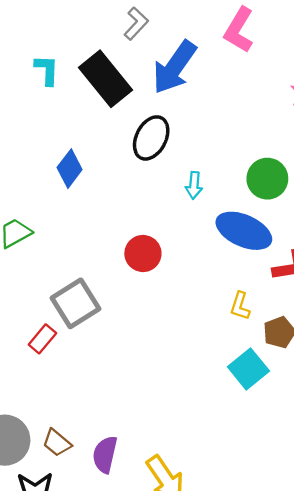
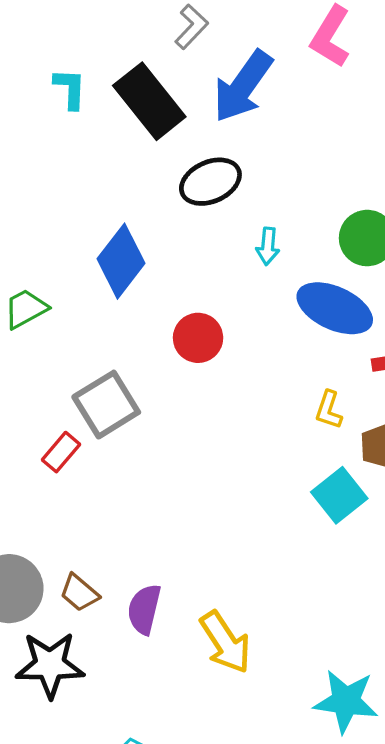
black ellipse: (151, 138) -> (210, 182), turned 39
blue diamond: (70, 169) -> (121, 261), moved, size x1.4

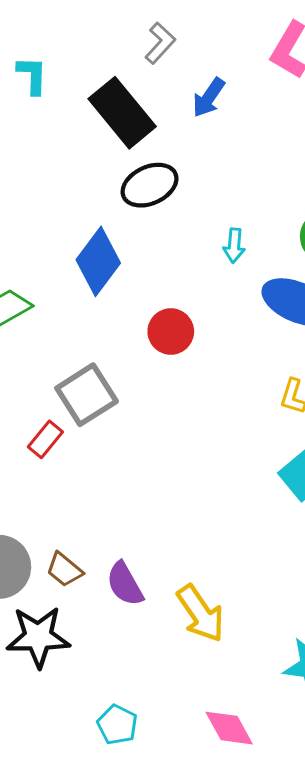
blue arrow: (243, 86) -> (209, 98), size x0.6
cyan L-shape: (70, 89) -> (32, 75), moved
black ellipse: (210, 182) -> (150, 185), moved
purple semicircle: (144, 609) -> (125, 584), turned -42

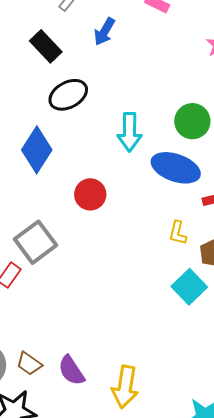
black rectangle: (122, 113) -> (46, 46), size x0.7
cyan arrow: (234, 246) -> (130, 132), size x1.6
yellow arrow: (201, 613) -> (125, 387), turned 48

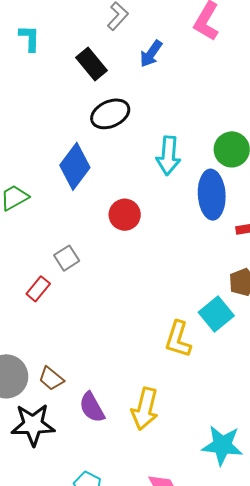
blue ellipse: (176, 168) -> (212, 195), turned 63
yellow L-shape: (178, 233) -> (178, 339), moved, size x1.5
gray square: (35, 242) -> (67, 258), size x0.6
purple semicircle: (71, 370) -> (92, 407), moved

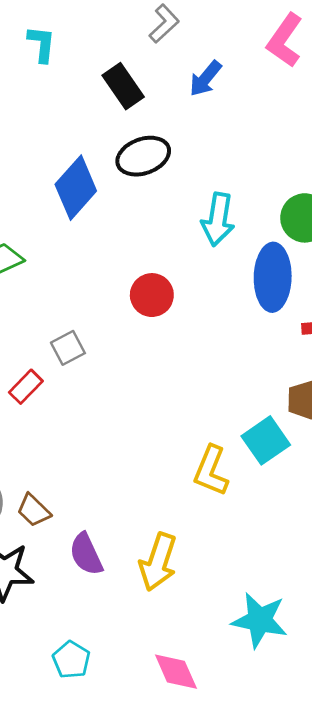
blue diamond: (75, 166) -> (76, 188), moved

